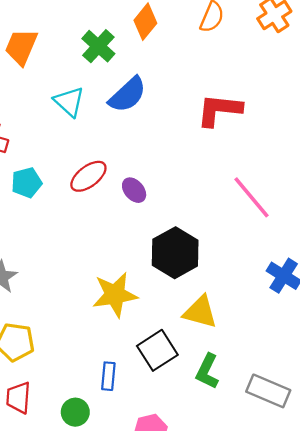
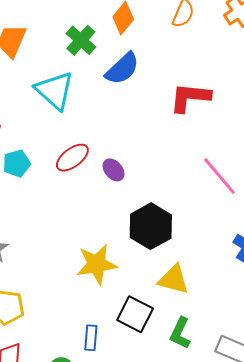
blue semicircle: (128, 95) -> (122, 69), moved
cyan triangle: (69, 102) -> (55, 90), size x1.4
black square: (157, 350) -> (135, 314), turned -30

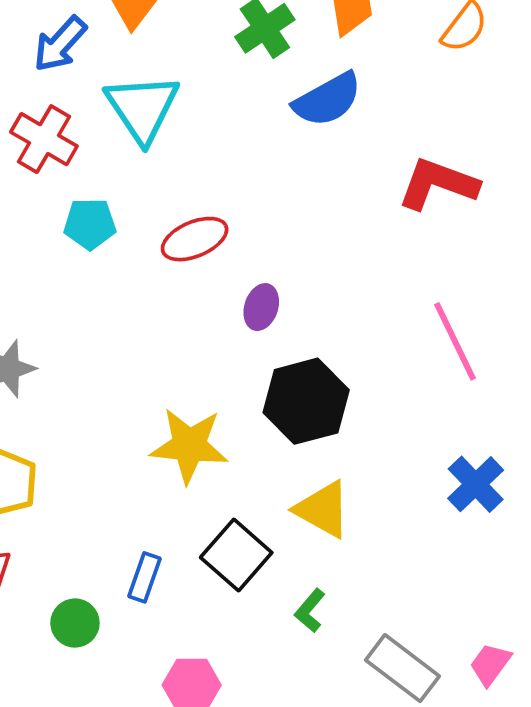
cyan triangle: (55, 90) -> (142, 108), moved
purple ellipse: (114, 170) -> (261, 307), moved, turned 45
green L-shape: (180, 333) -> (310, 611), size x0.7

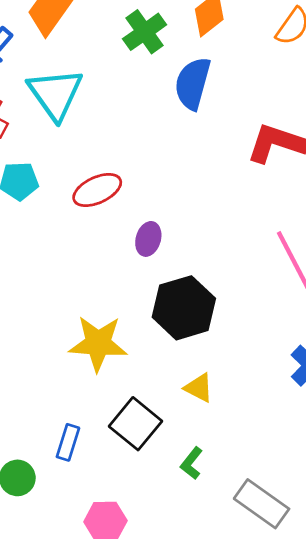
blue semicircle: (327, 100) -> (193, 83), turned 136
yellow triangle: (323, 509) -> (199, 388), size x0.7

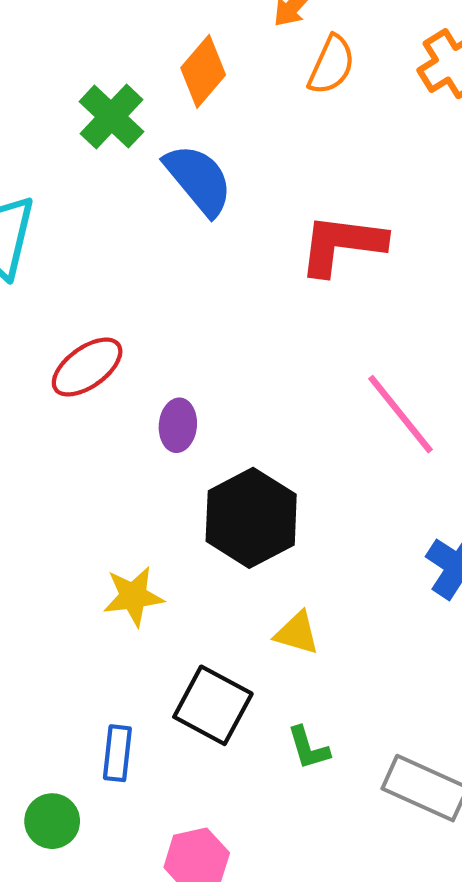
blue semicircle: (193, 83) -> (199, 180), turned 136
yellow star: (98, 343) -> (133, 596), size x0.7
green L-shape: (192, 463) -> (308, 748), turned -44

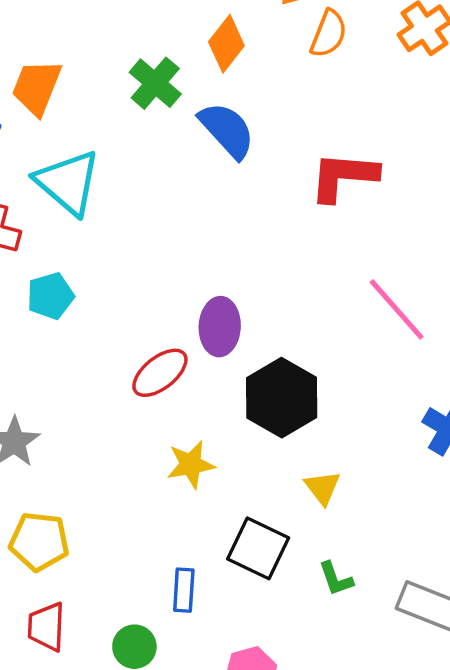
red ellipse: (87, 367) -> (160, 373), moved
purple ellipse: (178, 425) -> (220, 327), size x1.4
yellow triangle: (297, 633) -> (322, 488), turned 39

